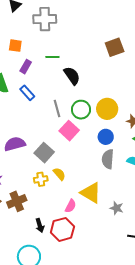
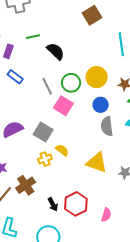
pink semicircle: (71, 206) -> (106, 215), moved

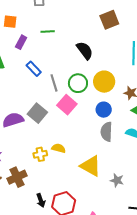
black semicircle: (56, 51) -> (85, 50), moved
blue rectangle: (15, 77) -> (34, 69), moved
gray square: (43, 132) -> (37, 113), moved
yellow semicircle: (62, 150) -> (59, 148), turned -32

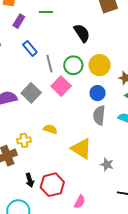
yellow cross: (40, 154) -> (24, 140), moved

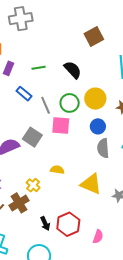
green line: (46, 12) -> (39, 68), moved
pink square: (61, 86) -> (61, 126), turned -30
yellow cross: (24, 140) -> (33, 185), turned -32

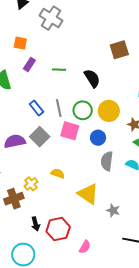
gray cross: (21, 19) -> (51, 18), turned 30
blue rectangle: (24, 94) -> (37, 108), moved
blue circle: (98, 126) -> (98, 138), moved

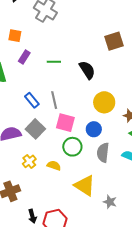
green circle: (83, 110) -> (72, 147), moved
yellow cross: (31, 184) -> (29, 161), moved

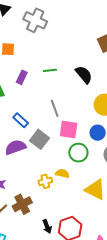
purple rectangle: (24, 57) -> (22, 77), moved
blue rectangle: (32, 100) -> (21, 120), moved
yellow cross: (29, 161) -> (45, 181), moved, turned 32

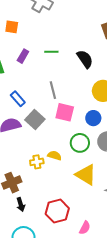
green circle: (78, 153) -> (80, 143), moved
black arrow: (47, 226) -> (21, 205), moved

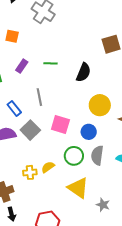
black semicircle: (85, 59) -> (83, 72), turned 54
gray line: (53, 90) -> (39, 97), moved
yellow semicircle: (55, 156) -> (48, 167), turned -56

